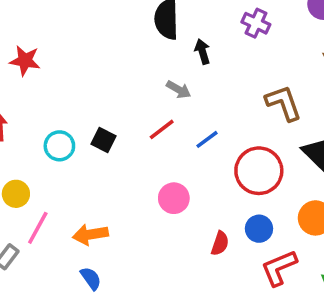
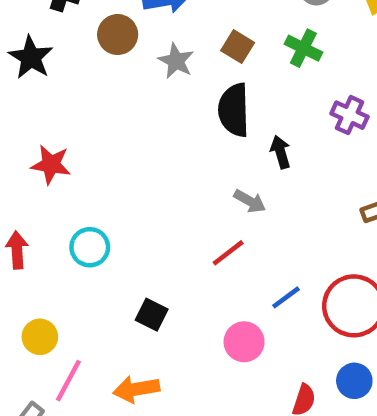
blue line: (207, 139) -> (286, 297), moved
black square: (103, 140) -> (152, 315), moved
cyan circle: (59, 146) -> (90, 247), moved

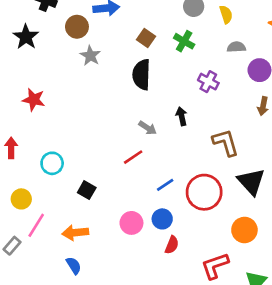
gray star: (176, 61) -> (90, 56), moved
black arrow: (280, 152) -> (182, 116), moved
cyan circle: (90, 247) -> (52, 163), moved
pink circle: (244, 342) -> (131, 223), moved
blue circle: (354, 381) -> (162, 219), moved

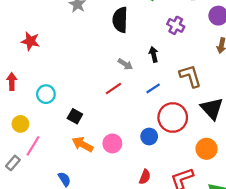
blue line: (165, 185) -> (153, 88), moved
blue circle: (162, 219) -> (149, 137), moved
orange arrow: (75, 233) -> (83, 144), moved, turned 35
red semicircle: (172, 245) -> (145, 177), moved

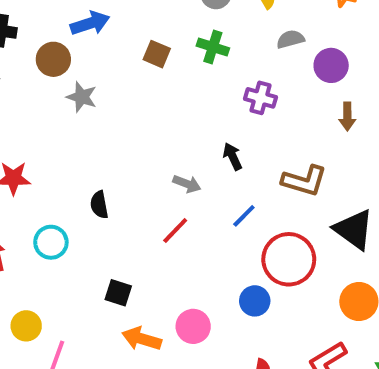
black semicircle: (120, 20) -> (99, 205), moved, size x0.6
brown L-shape: (190, 76) -> (304, 181), turned 135
cyan circle: (46, 94) -> (51, 242), moved

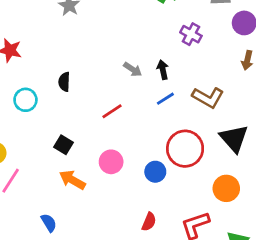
gray arrow: (187, 184) -> (133, 69), moved
blue line: (244, 216) -> (165, 99), moved
pink circle: (193, 326) -> (111, 162), moved

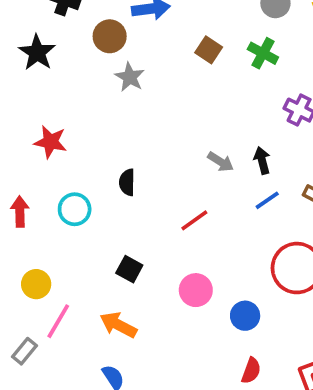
blue circle: (155, 172) -> (245, 316), moved
orange arrow: (72, 180) -> (118, 325), moved

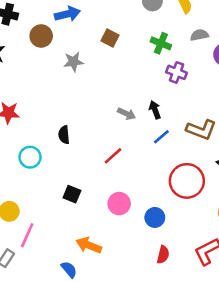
green cross: (263, 53) -> (161, 43), moved
gray star: (130, 77) -> (74, 62), moved, turned -30
orange arrow: (118, 325) -> (89, 245), moved

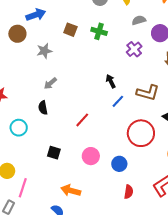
green cross: (161, 43) -> (99, 31), moved
purple cross: (177, 72) -> (134, 49), moved, turned 35
gray arrow: (127, 114) -> (50, 83), moved, turned 120

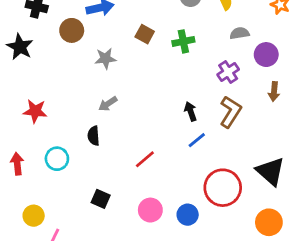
green cross: (99, 31) -> (183, 41), turned -35
brown L-shape: (148, 93) -> (230, 112), moved, turned -80
blue circle: (119, 164) -> (188, 215), moved

